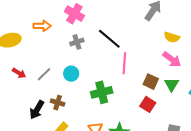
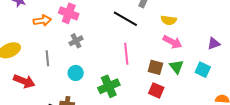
orange arrow: (42, 26) -> (42, 21), moved
black line: (109, 39) -> (125, 19), moved
red arrow: (19, 73) -> (24, 81), size x1.5
gray line: (44, 74) -> (47, 58), moved, turned -42

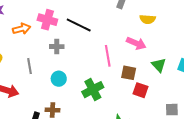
black line: (125, 19) -> (79, 25), moved
gray cross: (76, 41) -> (57, 47), turned 32
pink arrow: (172, 42) -> (136, 43), moved
brown square: (155, 67) -> (129, 73), moved

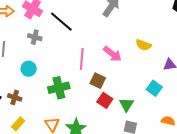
yellow semicircle: (148, 19) -> (144, 45), moved
green triangle: (159, 65) -> (127, 105), moved

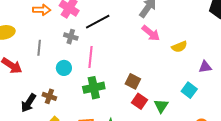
black line: (61, 22) -> (98, 22), turned -70
yellow semicircle: (144, 45) -> (179, 47), turned -42
pink arrow: (112, 54) -> (151, 33), moved
pink line: (82, 59) -> (90, 57), moved

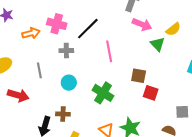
pink line: (90, 57) -> (109, 51), moved
green cross: (94, 88) -> (103, 93), turned -30
green triangle: (161, 106) -> (158, 44), moved

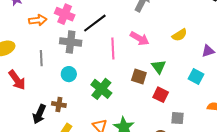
pink arrow: (142, 24) -> (140, 38), moved
green triangle: (158, 44) -> (159, 67), moved
gray cross: (66, 51) -> (71, 42), size x1.5
red square: (151, 93) -> (161, 95), moved
red arrow: (18, 95) -> (17, 80), turned 30

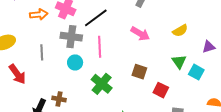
pink line: (113, 48) -> (100, 47), moved
green triangle: (159, 67) -> (179, 62), moved
cyan circle: (69, 74) -> (75, 62), moved

